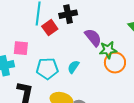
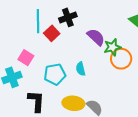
pink square: (21, 48) -> (26, 58), turned 35
cyan semicircle: (73, 67) -> (81, 69), turned -40

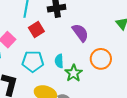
red square: (52, 33) -> (36, 30), moved
green star: (112, 47) -> (74, 73), moved, turned -30

